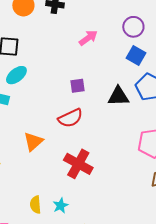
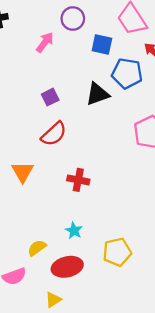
purple circle: (133, 27) -> (73, 19), moved
red cross: (78, 164) -> (78, 180), size x0.7
yellow semicircle: (35, 205) -> (37, 248), moved, turned 78

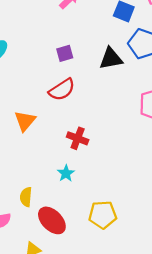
cyan star: (74, 231) -> (66, 173), moved
yellow semicircle: (37, 248) -> (26, 197), turned -60
red ellipse: (67, 267) -> (52, 220), turned 48

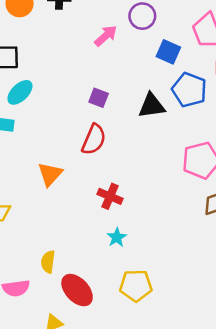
purple square: (65, 53) -> (99, 98), turned 35
red semicircle: (62, 90) -> (94, 140), turned -36
cyan star: (66, 173) -> (117, 237), moved

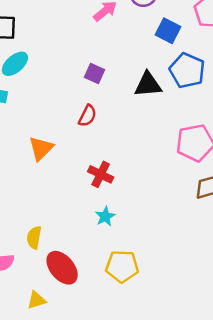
red semicircle: (94, 140) -> (87, 116), size x0.7

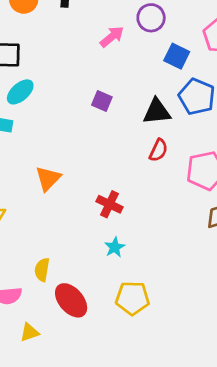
red semicircle: (87, 116) -> (158, 150), moved
yellow triangle: (36, 300) -> (29, 332), moved

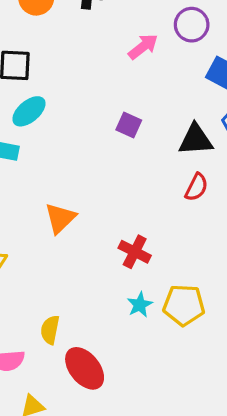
yellow pentagon: (132, 298) -> (184, 305), moved

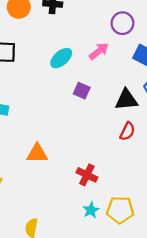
pink arrow: (143, 47) -> (99, 51), moved
cyan ellipse: (29, 111) -> (61, 58), moved
orange triangle: (60, 218) -> (37, 153), turned 45

